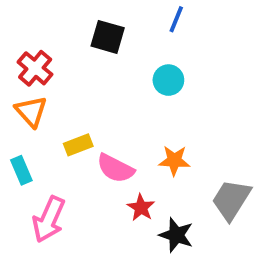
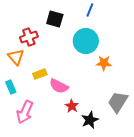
red cross: (35, 68) -> (29, 37), moved, turned 30
cyan circle: (168, 80) -> (86, 41), size x1.6
orange star: (174, 160) -> (104, 63), moved
black star: (176, 235) -> (90, 120), turned 30

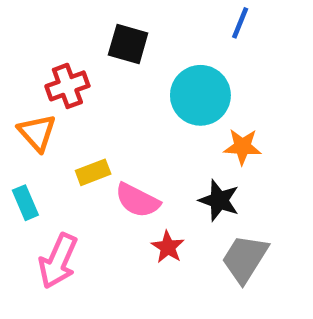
blue line: (90, 10) -> (240, 23), moved
gray trapezoid: (118, 102) -> (245, 259), moved
black star: (90, 120) -> (219, 200), moved, turned -30

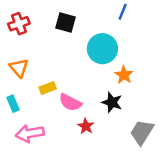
red cross: (67, 86) -> (19, 24), moved
orange star: (242, 147) -> (124, 75), turned 30
gray trapezoid: (245, 259) -> (142, 132), moved
pink arrow: (58, 261) -> (30, 133), turned 56

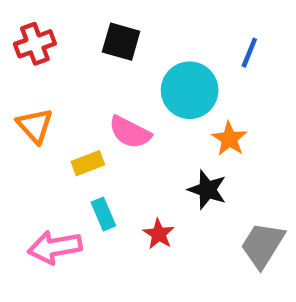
blue line: (123, 12) -> (249, 53), moved
pink semicircle: (70, 102) -> (130, 132), moved
cyan rectangle: (13, 104) -> (103, 214), moved

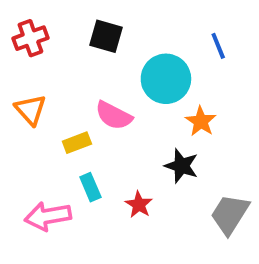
blue line: (249, 53) -> (218, 46), turned -44

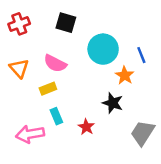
blue line: (218, 46) -> (141, 55), moved
pink semicircle: (114, 116) -> (55, 63), moved

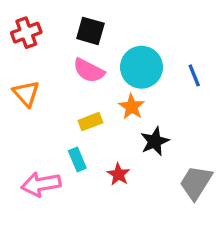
pink semicircle: (55, 63) -> (89, 70), moved
orange star: (125, 75) -> (132, 107), moved
yellow rectangle: (48, 89) -> (90, 122), moved
black star: (113, 103) -> (155, 141), turned 30

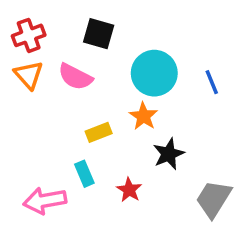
pink semicircle: (89, 70) -> (75, 77), moved
orange triangle: (26, 94) -> (29, 75), moved

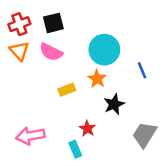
black square: (99, 34) -> (53, 23), moved, turned -30
blue line: (212, 82) -> (142, 70), moved
cyan rectangle: (84, 174) -> (75, 149), moved

